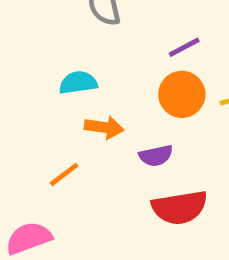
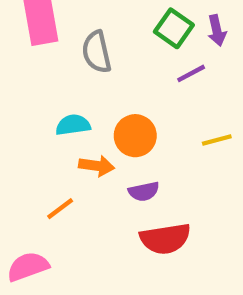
purple line: (184, 47) -> (191, 73), moved
orange circle: (182, 94) -> (135, 136), moved

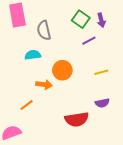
cyan semicircle: (73, 125) -> (33, 55), moved
purple semicircle: (144, 191) -> (102, 103), moved

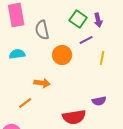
cyan semicircle: (33, 55) -> (17, 54), moved
orange circle: (62, 70) -> (62, 55), moved
yellow line: (101, 72) -> (102, 58), moved, turned -64

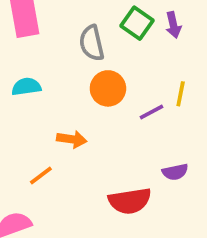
gray semicircle: (42, 30) -> (92, 43), moved
purple line: (86, 40) -> (152, 112), moved

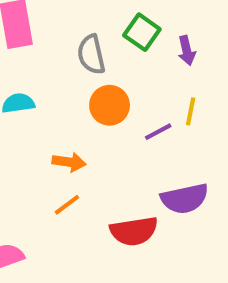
purple arrow: (173, 25) -> (187, 50), moved
purple semicircle: (175, 172) -> (185, 199), size x1.6
orange line: (41, 176) -> (67, 205), moved

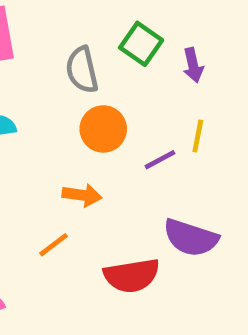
orange arrow: (69, 162) -> (82, 195), moved
purple semicircle: (185, 199) -> (191, 238), turned 30

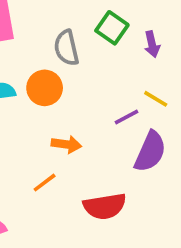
orange circle: (103, 129) -> (45, 88), moved
yellow line: (198, 136) -> (156, 99), turned -70
purple semicircle: (191, 238) -> (150, 152), moved, turned -84

